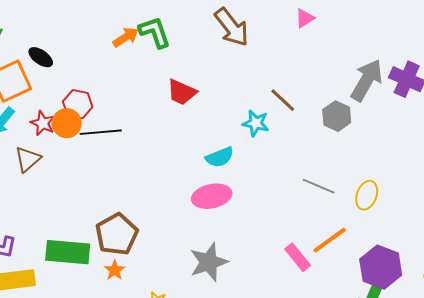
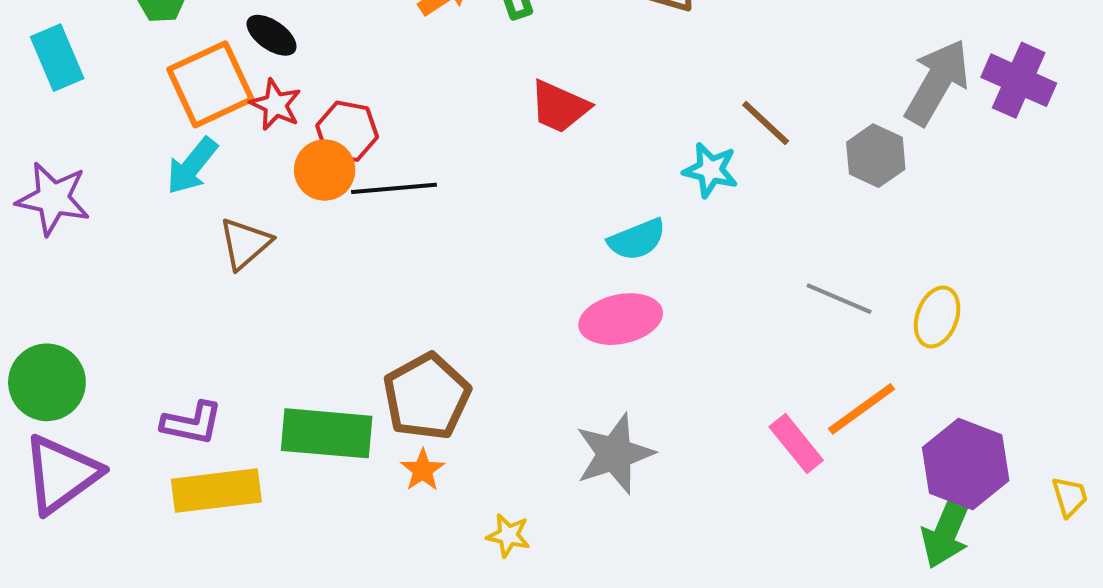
red star: (43, 123) -> (276, 105), moved

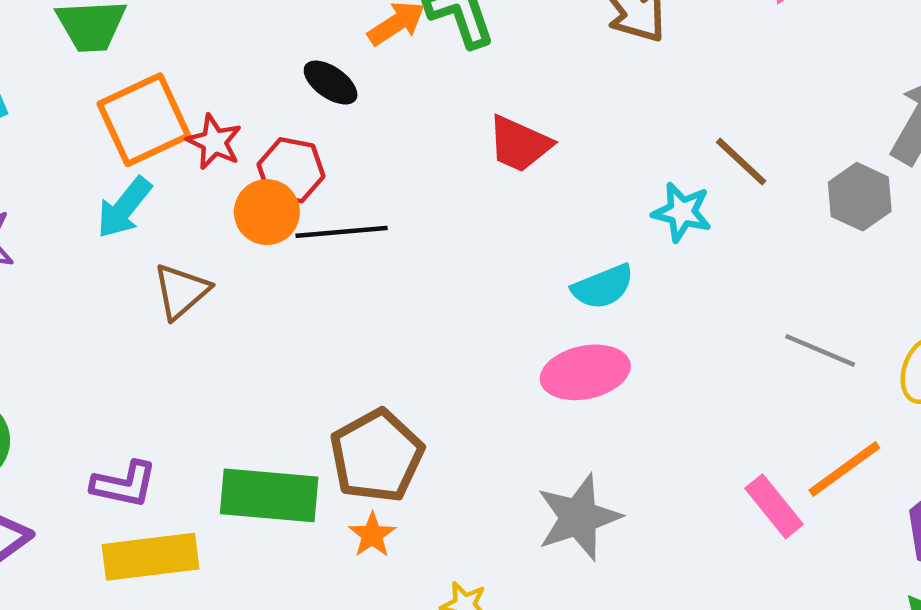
black ellipse: (272, 35) -> (331, 83), moved

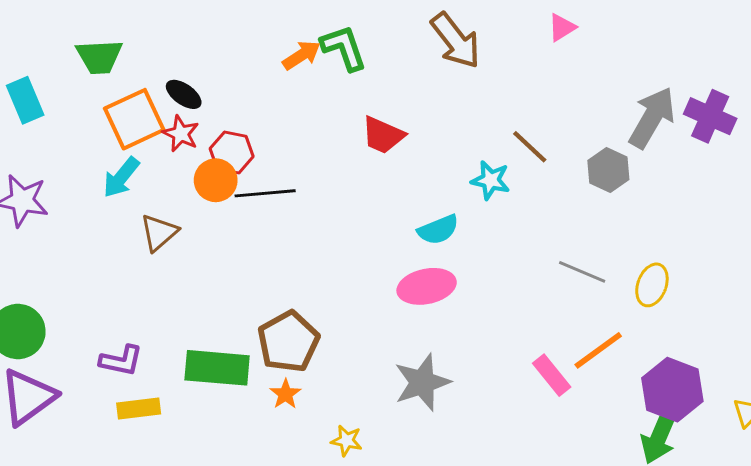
black ellipse: (331, 83) -> (184, 94), moved
yellow rectangle: (150, 557) -> (139, 409), size x0.7

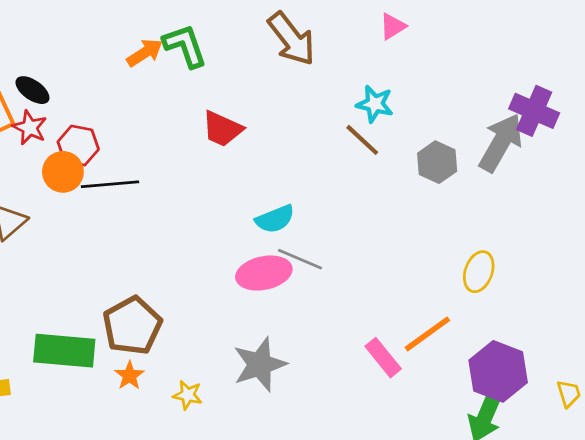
gray arrow: (652, 118) -> (501, 143), moved
cyan star: (491, 180) -> (375, 104), moved
gray line: (582, 272) -> (300, 259), moved
yellow star: (347, 441) -> (188, 395), moved

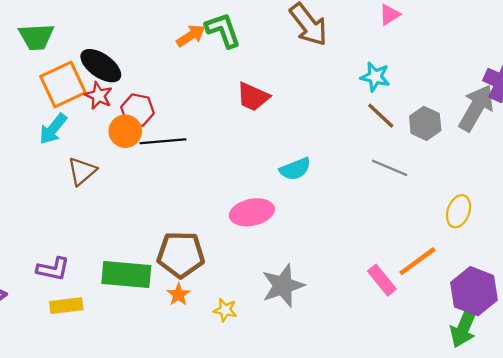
black ellipse: (32, 90) -> (101, 66), size x1.5
brown line: (362, 140) -> (381, 116), moved
gray line: (300, 259) -> (390, 168), moved
pink ellipse: (264, 273) -> (252, 212), moved
brown pentagon: (132, 326) -> (181, 255), turned 30

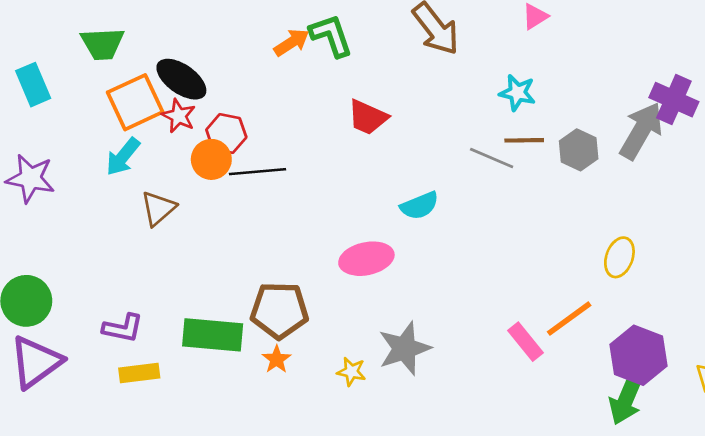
brown line: (381, 116) -> (524, 140), turned -44
gray line: (390, 168) -> (492, 158), moved
yellow star: (225, 310) -> (351, 372), moved

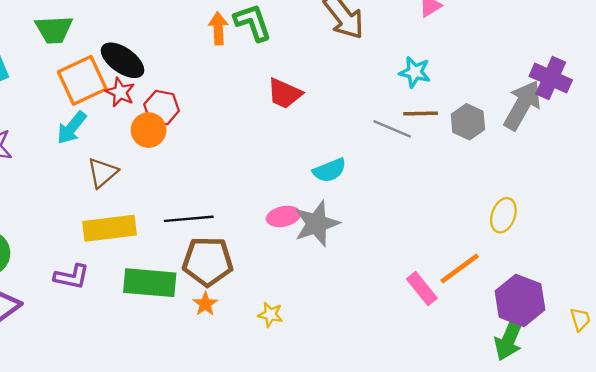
orange arrow: (292, 42) -> (218, 28), turned -60
black line: (258, 172) -> (189, 219), moved
pink ellipse: (366, 259) -> (283, 216), size x0.7
gray star: (404, 348) -> (317, 224), moved
yellow rectangle: (139, 373) -> (110, 228), moved, size x1.5

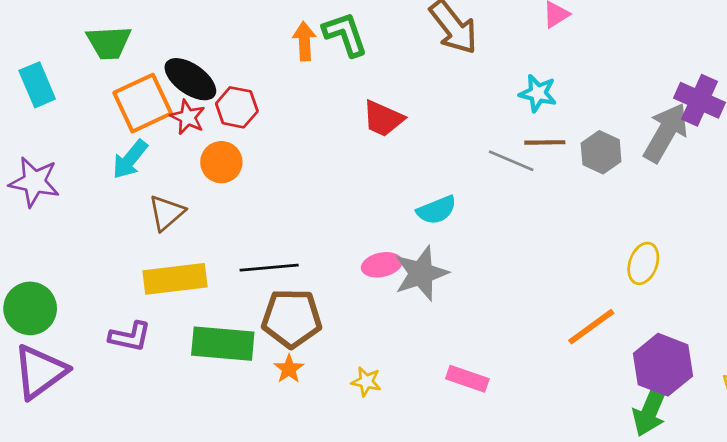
red hexagon: (162, 108) -> (237, 107), moved
pink rectangle: (422, 289) -> (467, 379), moved, turned -32

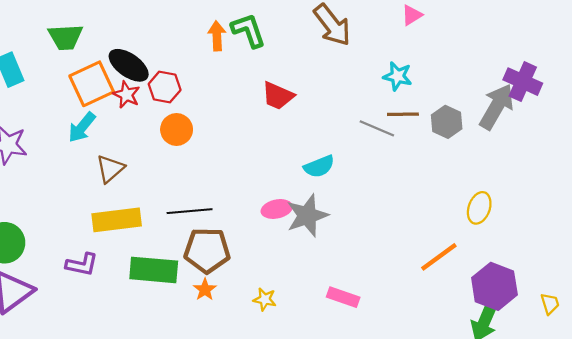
orange circle: (221, 162) -> (177, 130), moved

